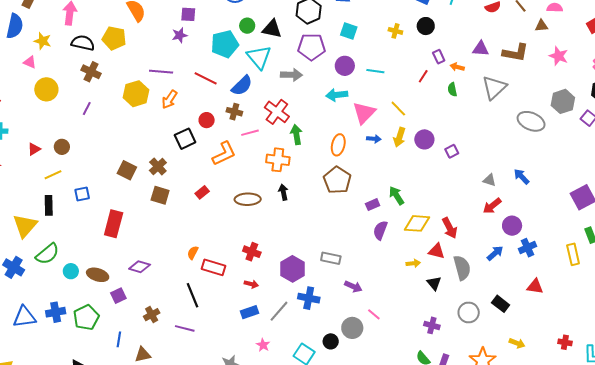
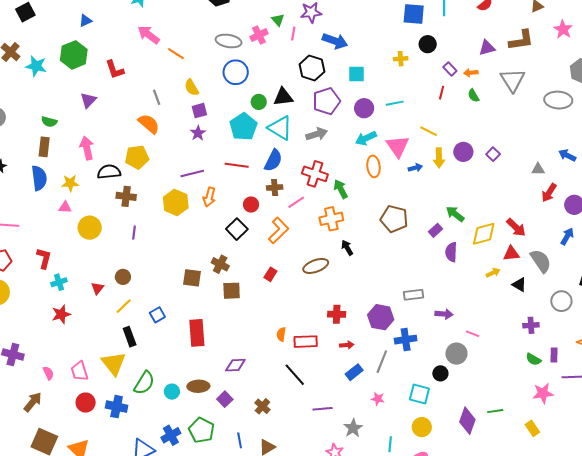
pink star: (559, 56) -> (563, 29), turned 30
orange ellipse: (338, 145) -> (374, 166), moved
purple line: (185, 328) -> (323, 409), moved

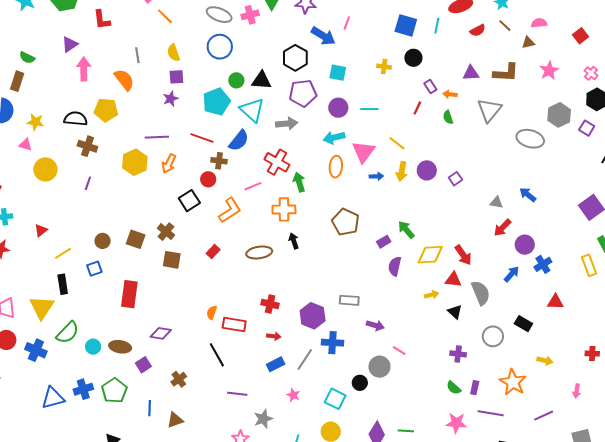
pink line: (293, 34) -> (347, 23), moved
pink arrow: (87, 148) -> (84, 69), moved
brown cross: (275, 188) -> (219, 161), moved
brown circle: (123, 277) -> (103, 241), moved

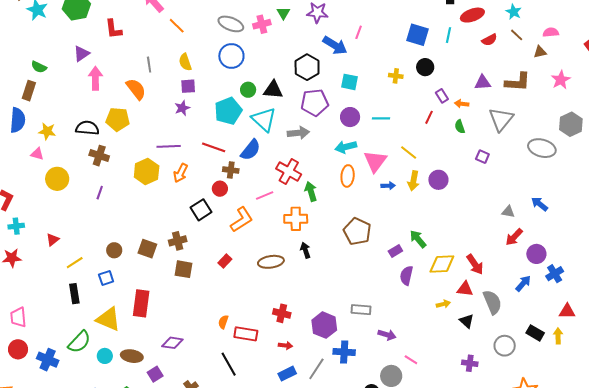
purple square: (455, 179) -> (482, 157), moved, turned -32
brown cross: (166, 232) -> (178, 241), turned 36
yellow triangle: (42, 307) -> (108, 319), moved, turned -40
yellow arrow: (545, 361) -> (558, 336), moved, turned -105

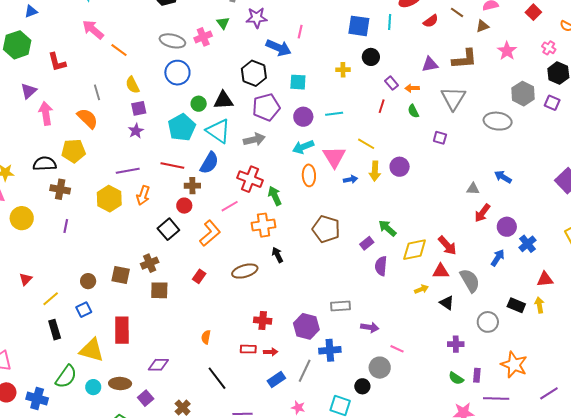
red rectangle: (246, 334) -> (248, 349), moved, size x0.7

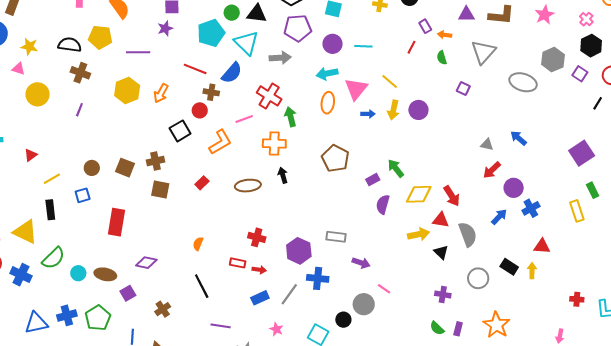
purple line: (128, 171) -> (138, 52), moved
yellow arrow: (421, 289) -> (419, 234), size x1.5
yellow triangle: (92, 350) -> (25, 232), moved

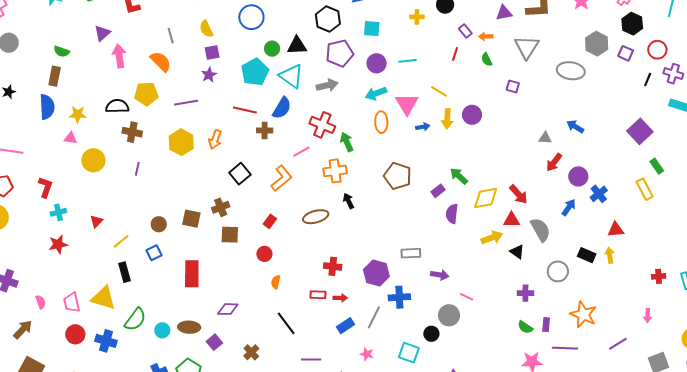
red circle: (200, 110) -> (264, 254), moved

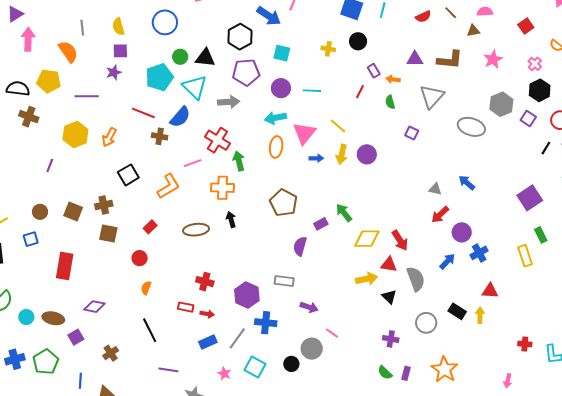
purple line: (137, 169) -> (50, 165), moved
purple semicircle: (452, 214) -> (300, 246), moved
cyan square: (409, 353) -> (255, 367), moved

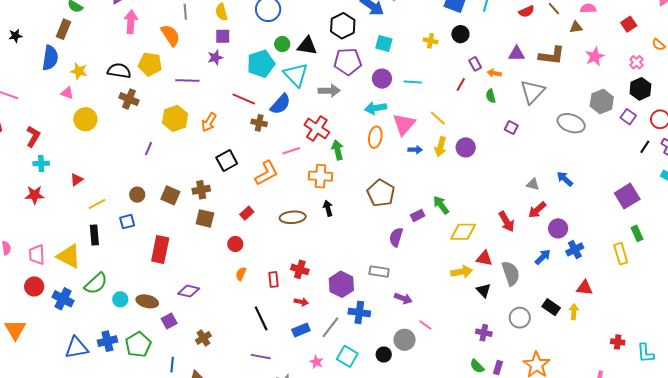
red arrow: (400, 240) -> (507, 222), moved
red rectangle: (186, 307) -> (273, 280), moved, turned 70
black line: (150, 330) -> (261, 318), moved

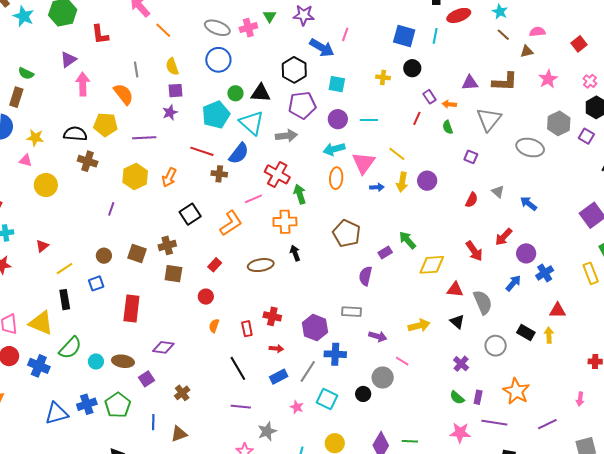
red semicircle: (526, 11) -> (472, 200), moved, turned -35
gray triangle: (533, 184) -> (498, 192), moved, turned 32
yellow arrow: (462, 272) -> (419, 325), moved
purple cross: (484, 333) -> (461, 364), turned 35

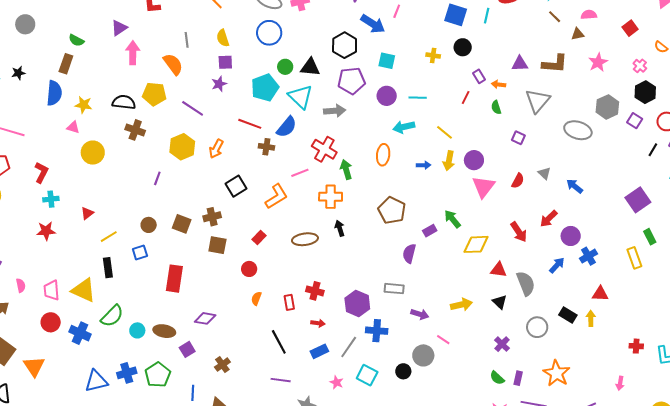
purple line: (144, 138) -> (193, 108), turned 35
cyan arrow: (334, 149) -> (404, 127), moved
pink triangle: (364, 163) -> (483, 187), moved

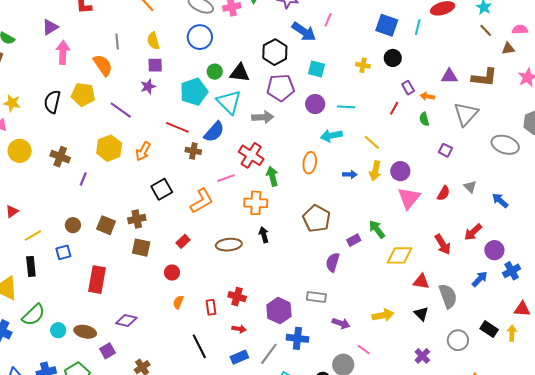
black semicircle: (124, 102) -> (52, 102), turned -85
brown cross: (135, 130) -> (60, 157), moved

